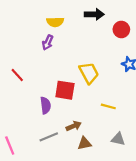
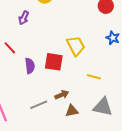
purple arrow: (48, 42) -> (24, 18), moved
purple semicircle: (45, 105) -> (30, 66), moved
gray triangle: (118, 139) -> (103, 107), size x1.5

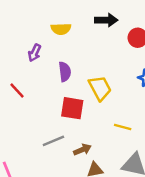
purple semicircle: (30, 66) -> (65, 72), moved
gray line: (39, 105) -> (53, 141), moved

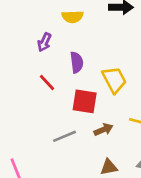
red line: (17, 91) -> (47, 83), moved
brown arrow: (82, 150) -> (103, 130), moved

